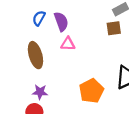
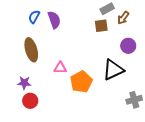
pink triangle: (68, 44) -> (60, 68), moved
purple star: (40, 92) -> (24, 83), moved

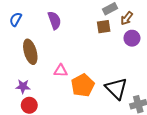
blue semicircle: (34, 17) -> (16, 19), moved
purple circle: (128, 46) -> (132, 38), moved
black triangle: (113, 70) -> (116, 88), moved, turned -50

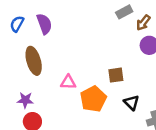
purple semicircle: (54, 20) -> (44, 24), moved
brown square: (104, 27) -> (116, 75), moved
black triangle: (116, 88) -> (131, 103), size x0.6

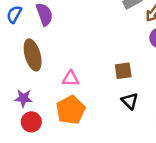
orange pentagon: (93, 99) -> (71, 110), moved
black triangle: (131, 103) -> (130, 101), moved

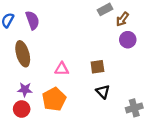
pink triangle: (71, 79) -> (62, 69), moved
purple star: (23, 98) -> (25, 90), moved

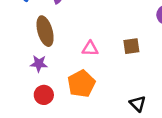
purple star: (25, 90) -> (39, 64), moved
black triangle: (103, 92) -> (138, 104), moved

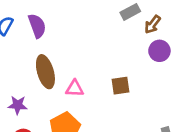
brown ellipse: (45, 31) -> (45, 72), moved

